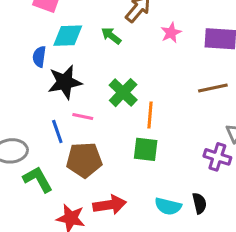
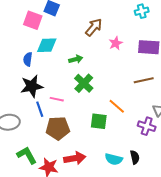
green arrow: (111, 36) -> (76, 59), moved, turned 128
black star: (65, 82) -> (32, 86), moved
orange line: (150, 115) -> (117, 106), moved, turned -54
green L-shape: (38, 179) -> (27, 155), moved

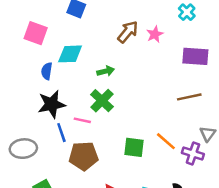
cyan cross: (142, 11) -> (187, 12), turned -32
pink square: (33, 20) -> (36, 33), moved
pink star: (116, 43) -> (155, 34), moved
green cross: (84, 83) -> (102, 101), moved
orange line: (117, 106) -> (166, 141), moved

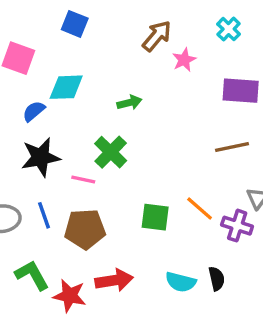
brown arrow: (128, 32) -> (157, 36), moved
blue semicircle: (47, 71) -> (34, 111), turned 42
green arrow: (106, 71) -> (129, 103), moved
blue line: (61, 133) -> (44, 215), moved

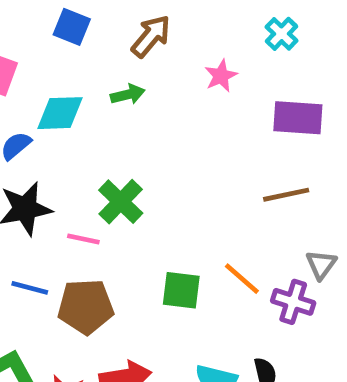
brown arrow: (157, 36) -> (151, 36), moved
green arrow: (129, 103) -> (128, 94), moved
blue line: (44, 215) -> (30, 288), turned -56

